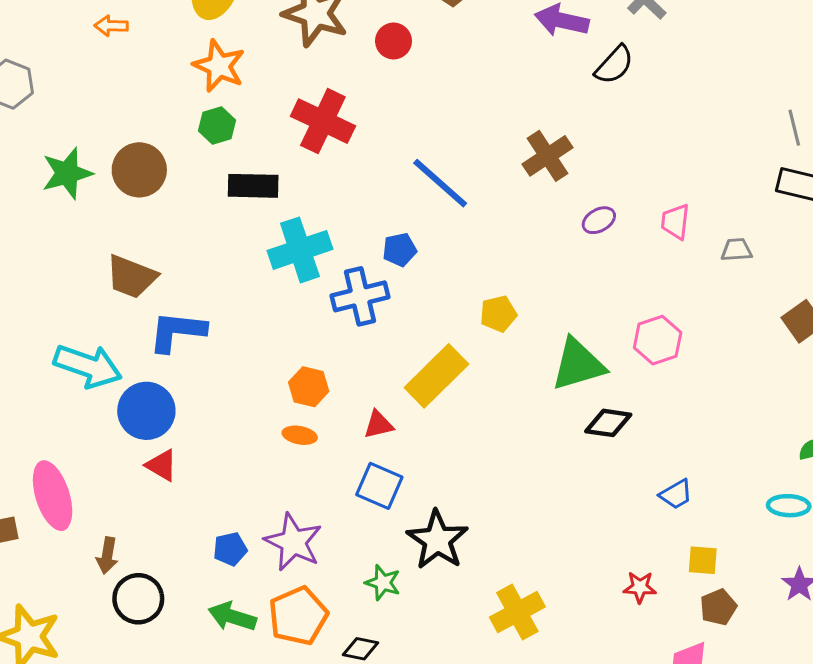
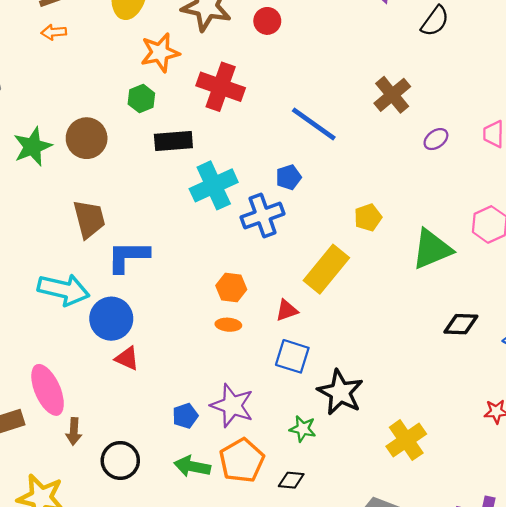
orange star: (219, 66) -> (160, 53), moved, turned -30
brown trapezoid: (131, 277) -> (89, 219), turned -120
black diamond: (608, 423) -> (461, 324), moved
brown arrow: (107, 556) -> (74, 431), moved

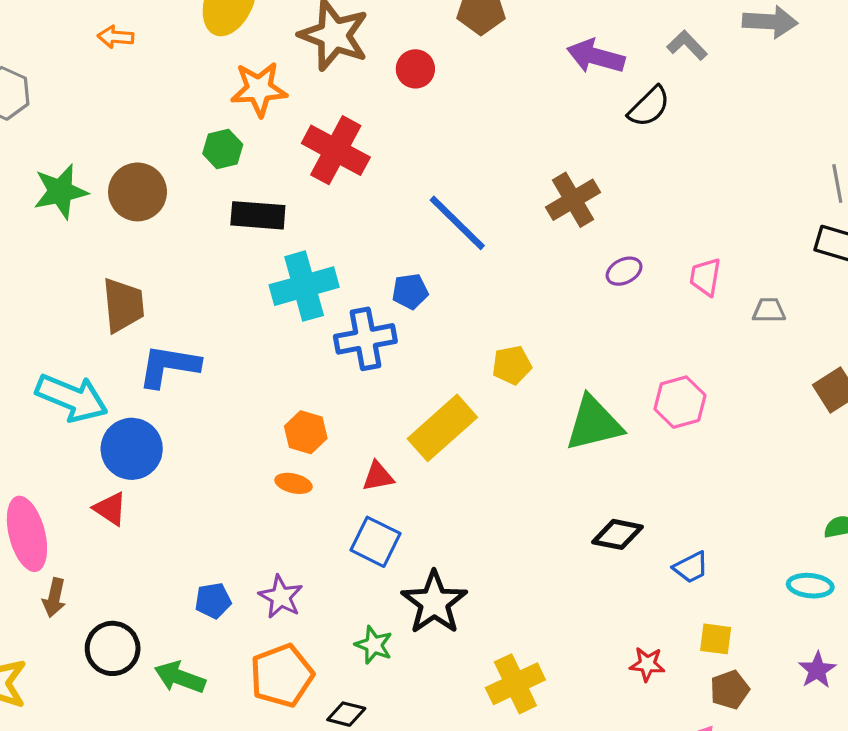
red triangle: (127, 358) -> (110, 509), moved
purple star: (232, 405) -> (281, 597), size x0.7
green arrow: (192, 466) -> (180, 677), moved

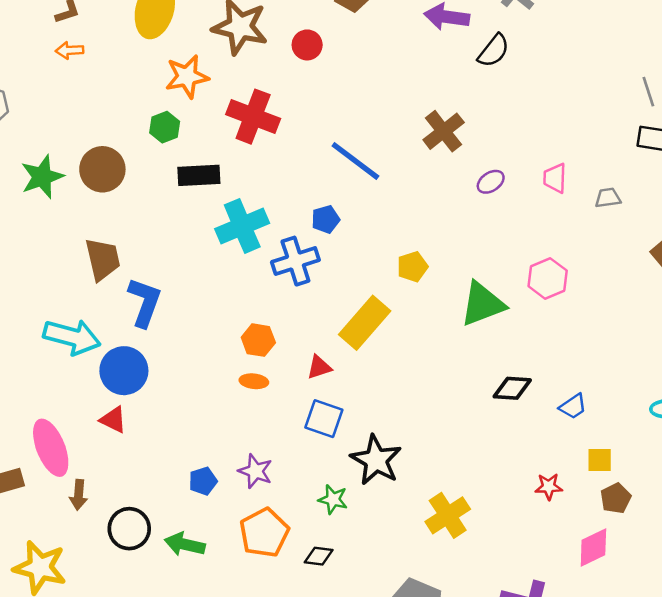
blue L-shape: (169, 366) -> (145, 302), turned 108

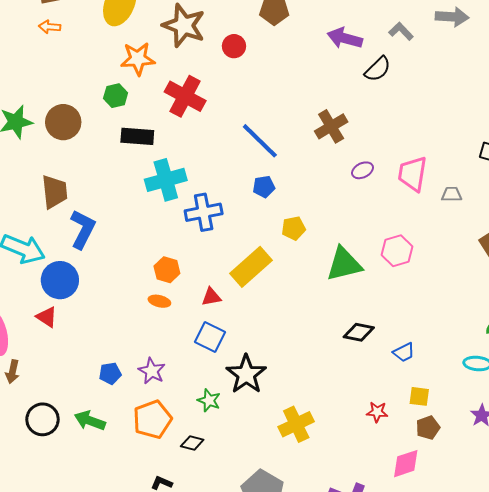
pink trapezoid: (555, 178) -> (413, 174), size x1.5
blue pentagon: (326, 219) -> (264, 187), moved
black circle: (129, 529) -> (43, 419), moved

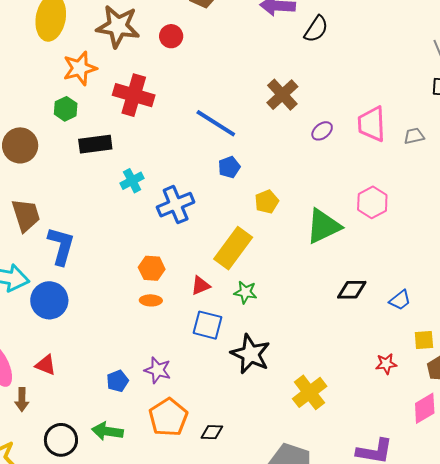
cyan cross: (166, 180) -> (132, 181), size x0.6
red triangle: (47, 317) -> (46, 365), moved
green star: (209, 400) -> (245, 292), moved

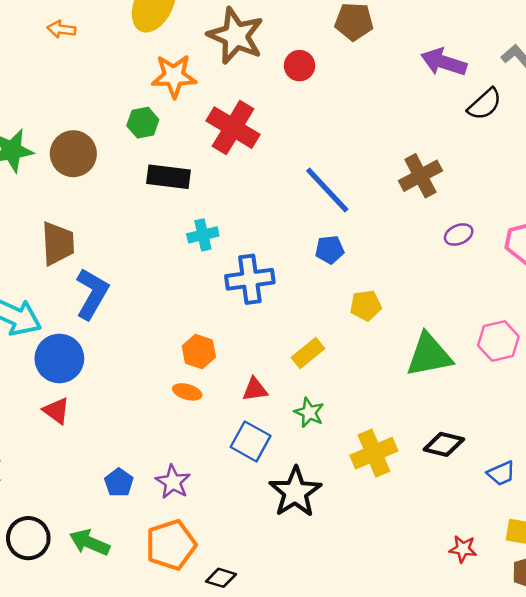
yellow rectangle: (233, 248) -> (308, 353), size x0.6
red triangle: (46, 365) -> (56, 411), moved
blue pentagon: (118, 381) -> (119, 483), turned -30
yellow cross: (310, 392) -> (374, 453), moved

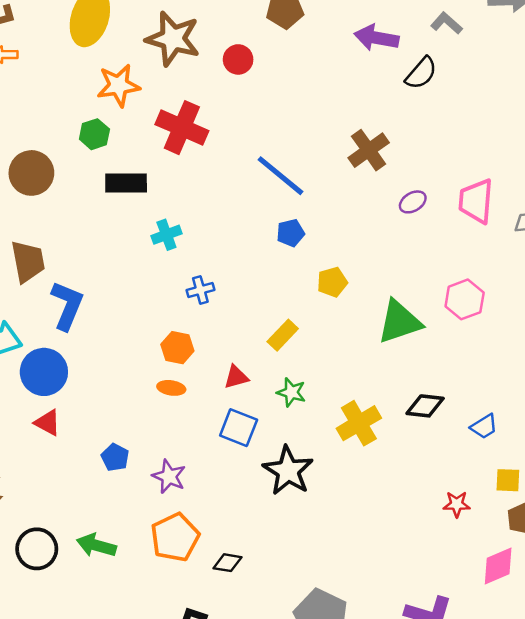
blue cross: (250, 279) -> (200, 290), moved, size x0.6
blue pentagon: (119, 483) -> (115, 457), moved

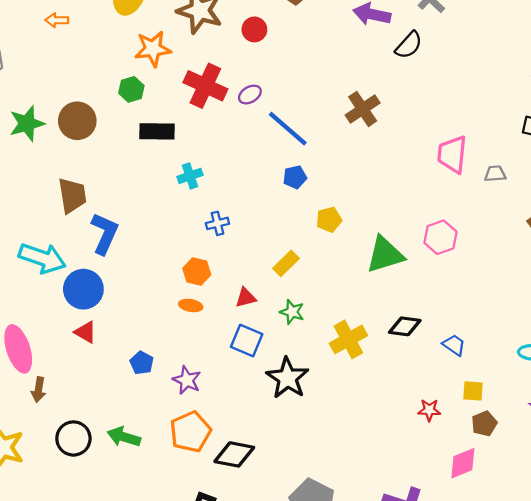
purple ellipse: (413, 202) -> (250, 95), moved
blue trapezoid: (484, 426) -> (454, 345), turned -115
black diamond: (227, 563) -> (234, 454), size x1.6

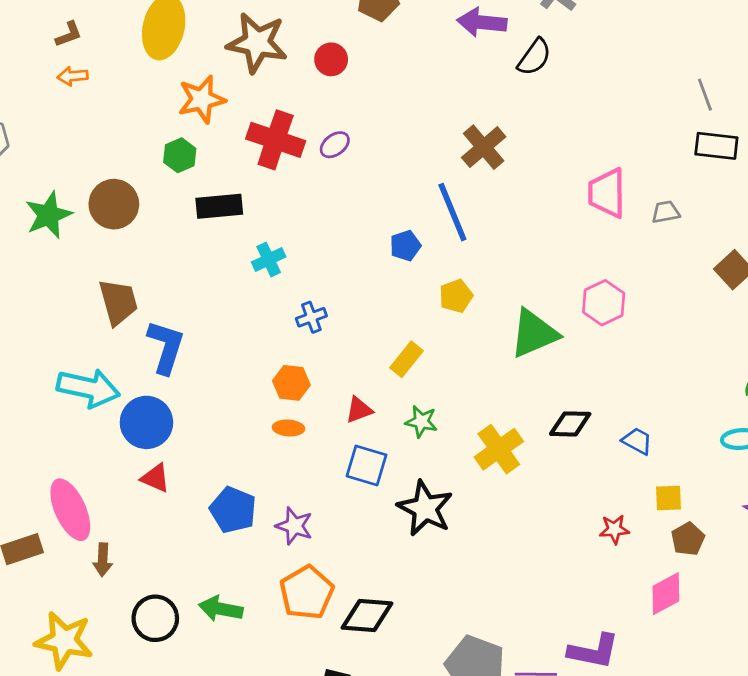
blue line: (288, 129) -> (452, 212), moved, turned 33
blue pentagon: (142, 363) -> (233, 510), size x1.5

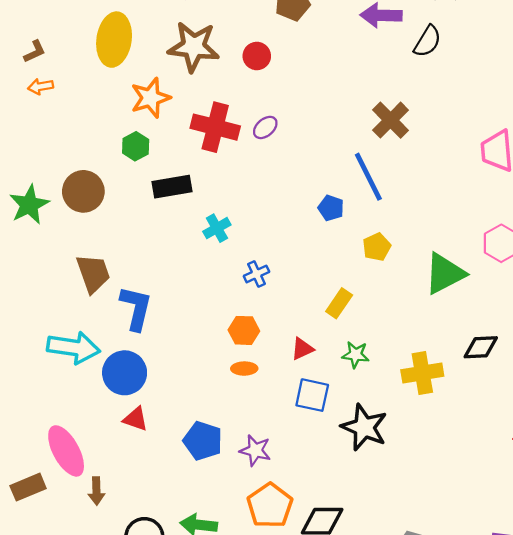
blue pentagon: (405, 246) -> (331, 208), turned -30
yellow cross: (499, 449) -> (422, 373), turned 30

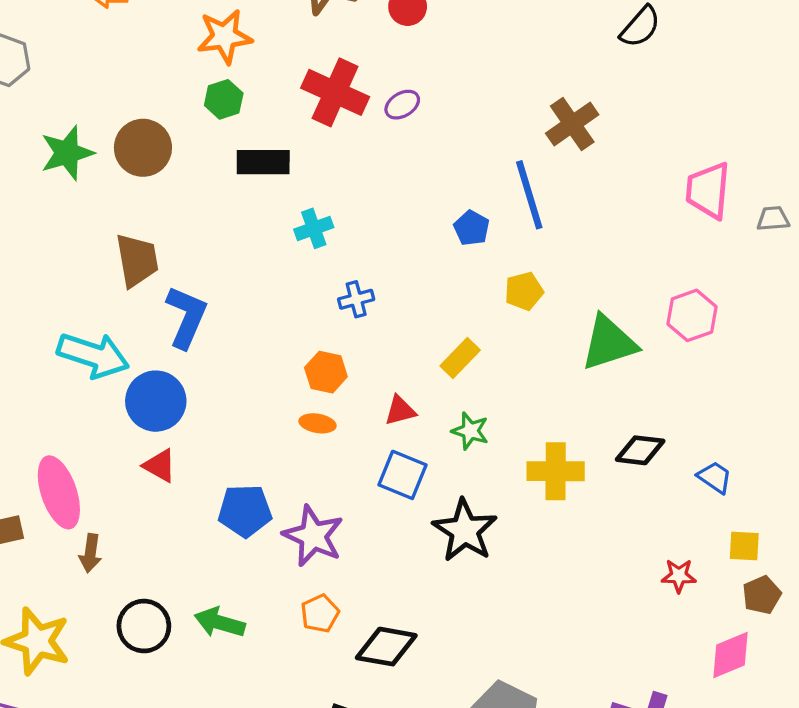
orange star: (150, 98) -> (225, 37), moved
blue pentagon: (203, 441) -> (245, 511), turned -30
purple star: (255, 450) -> (313, 536), size x1.4
orange pentagon: (270, 506) -> (320, 613), size x0.6

